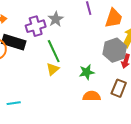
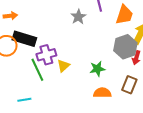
gray star: (56, 19) -> (78, 17), moved
purple cross: (36, 26) -> (46, 55), moved
green line: (54, 51) -> (37, 70), moved

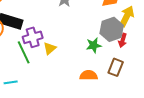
green star: (97, 69) -> (94, 45), moved

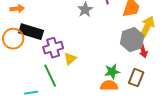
red arrow: (123, 40) -> (143, 51), turned -32
green star: (94, 45) -> (112, 72), moved
green line: (24, 52) -> (50, 76), moved

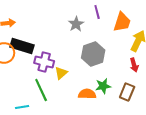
gray hexagon: (132, 40) -> (93, 54), moved
purple cross: (53, 48) -> (44, 62), turned 30
orange semicircle: (109, 86) -> (87, 94), moved

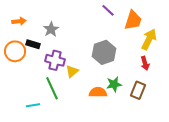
purple line: (97, 12) -> (108, 10), turned -32
gray star: (76, 24) -> (51, 29), moved
black rectangle: (22, 46) -> (33, 44), size x0.6

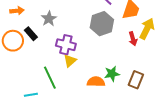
black rectangle: (33, 44) -> (31, 34), turned 32
gray hexagon: (104, 52) -> (102, 24), moved
purple cross: (55, 60) -> (66, 45), moved
red arrow: (145, 63) -> (133, 39), moved

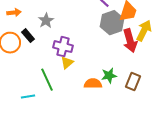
gray hexagon: (102, 24) -> (112, 23), moved
red arrow: (133, 39) -> (130, 41), size x1.6

